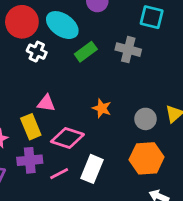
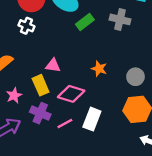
white cross: (37, 52) -> (26, 26), moved
purple cross: (30, 160) -> (40, 113), turned 30

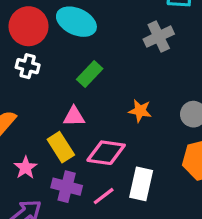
gray cross: (120, 19) -> (159, 37), turned -30
green rectangle: (85, 22) -> (90, 74), moved

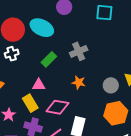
gray cross: (159, 37) -> (79, 51), moved
white cross: (28, 66) -> (12, 54), turned -32

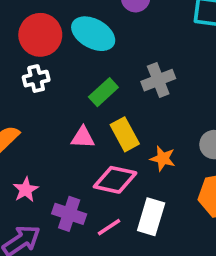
orange star: (79, 82) -> (163, 158), moved
yellow rectangle: (30, 103) -> (125, 134), moved

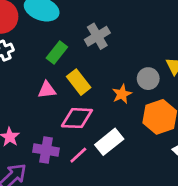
orange star: (163, 158) -> (122, 94), moved, turned -30
white rectangle: (151, 217) -> (109, 142), turned 44

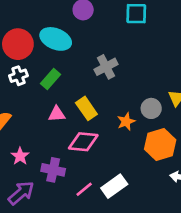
green rectangle: (57, 52) -> (51, 79), moved
white rectangle: (109, 142) -> (114, 186), moved
pink line: (78, 155) -> (84, 189), moved

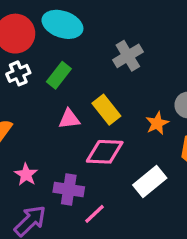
white rectangle: (114, 186) -> (150, 182), moved
pink line: (84, 189) -> (94, 214), moved

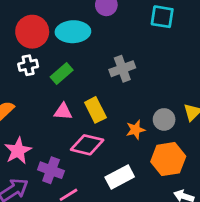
cyan ellipse: (62, 24) -> (73, 32), turned -32
pink star: (26, 174) -> (18, 151), size x1.4

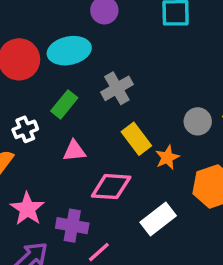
white cross: (28, 65) -> (25, 129), moved
gray cross: (122, 69) -> (117, 88), moved
yellow rectangle: (95, 110) -> (136, 139), moved
gray circle: (164, 119) -> (198, 121), moved

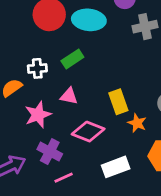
gray cross: (117, 88) -> (145, 27), moved
orange star: (167, 157) -> (137, 123), turned 30
pink star: (27, 209) -> (38, 115), moved

